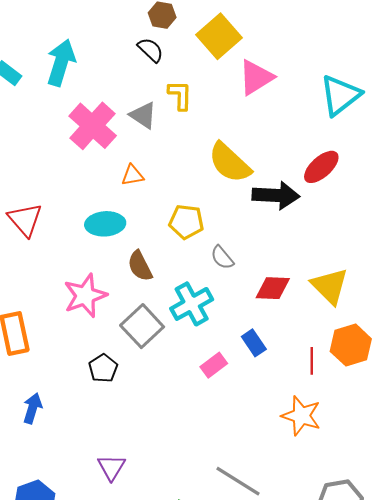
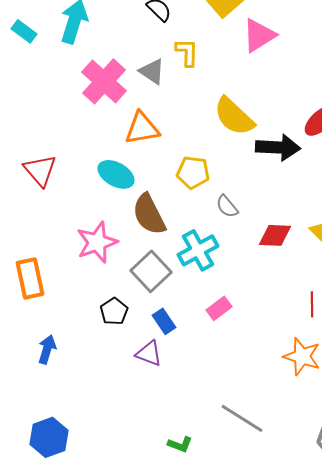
orange triangle: (133, 175) -> (142, 128), size x1.6
cyan ellipse: (105, 224) -> (116, 174), turned 33
brown semicircle: (140, 266) -> (149, 214), size x1.4
blue rectangle: (254, 343) -> (164, 321), moved
purple triangle: (112, 467) -> (149, 353), moved, turned -40

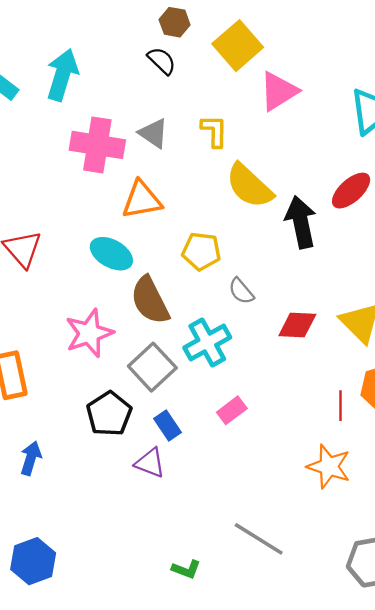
yellow L-shape: (187, 52) -> (214, 131), moved
pink cross: (104, 81) -> (97, 145), turned -33
black arrow: (278, 147) -> (301, 222), turned -105
black pentagon: (114, 311) -> (109, 414), size x1.4

